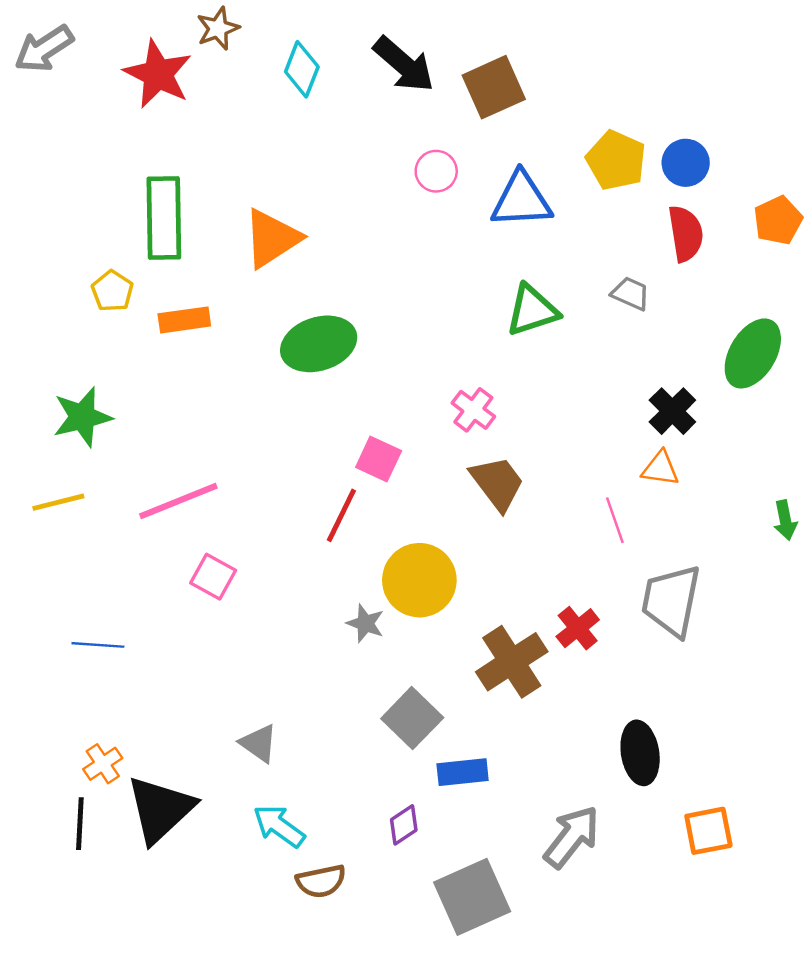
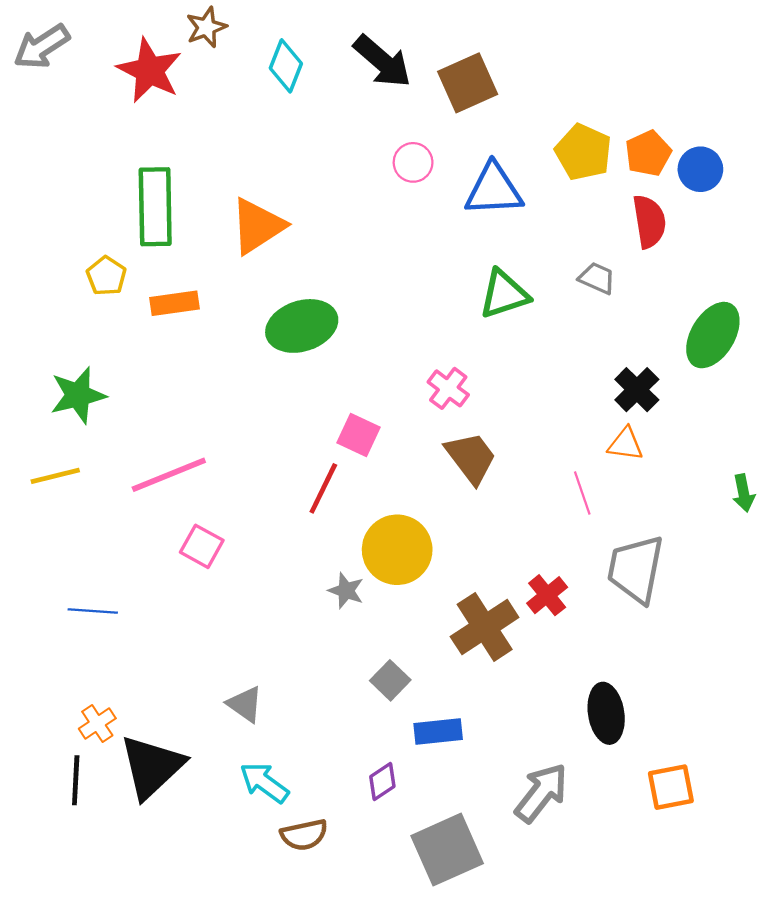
blue circle: (686, 163) -> (700, 169), moved
orange pentagon: (778, 220) -> (648, 153), moved
gray square: (412, 718) -> (390, 680), size x0.7

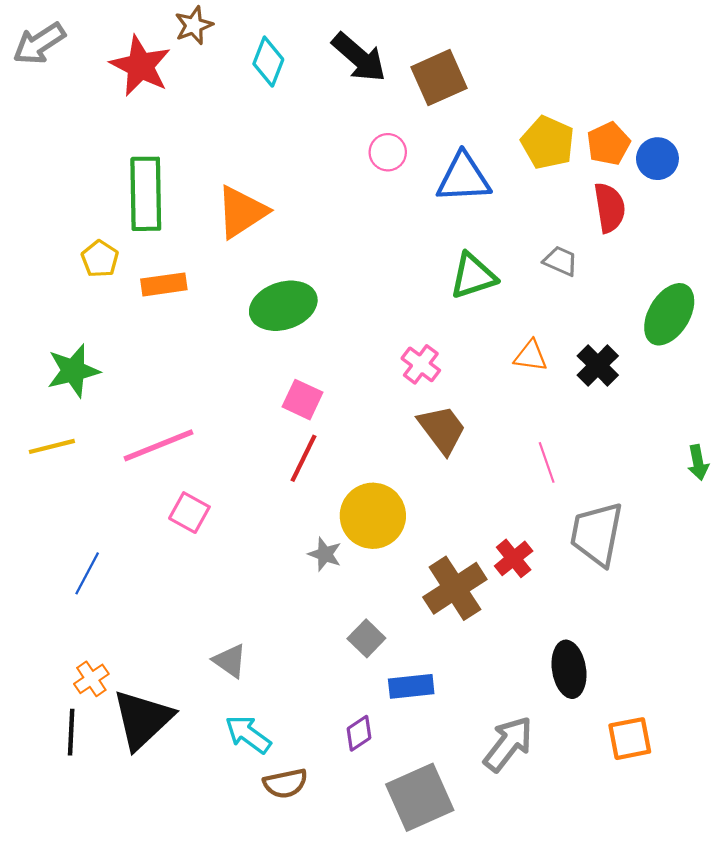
pink square: (359, 435) -> (302, 400), moved
orange triangle: (625, 444) -> (531, 356), moved
blue line: (93, 611) -> (87, 573), turned -66

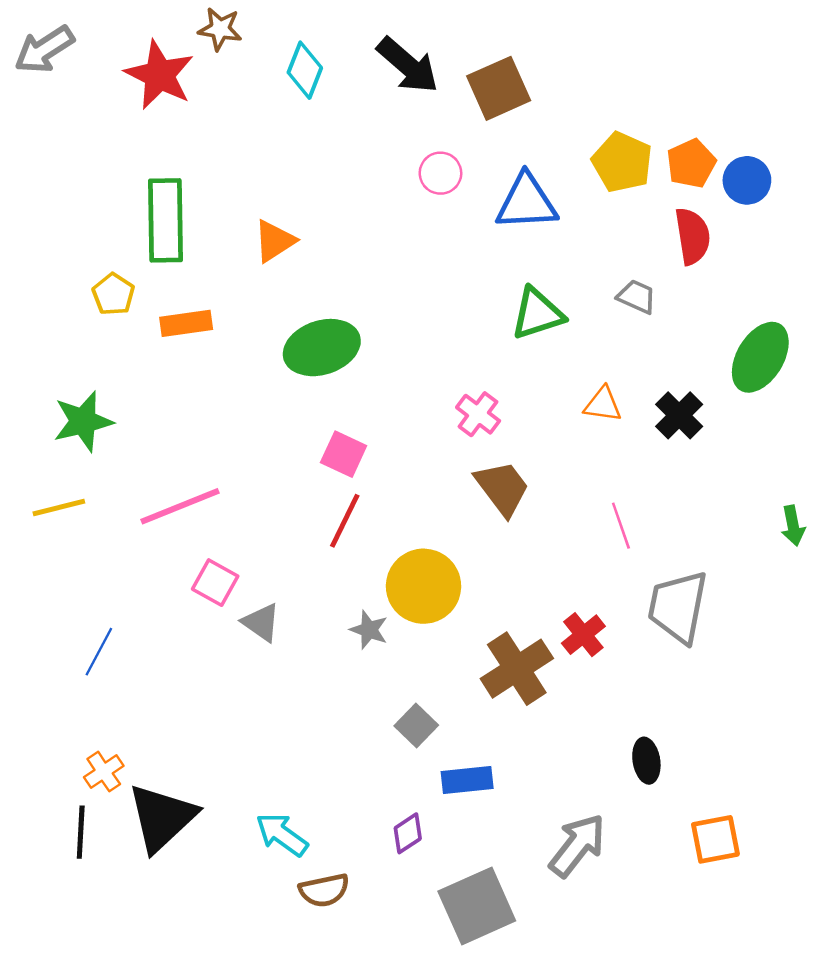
brown star: (194, 25) -> (220, 29), turned 30
orange triangle: (242, 212) -> (275, 241), size x0.7
gray triangle: (230, 661) -> (261, 623), moved
black ellipse: (569, 669) -> (646, 761), size x0.7

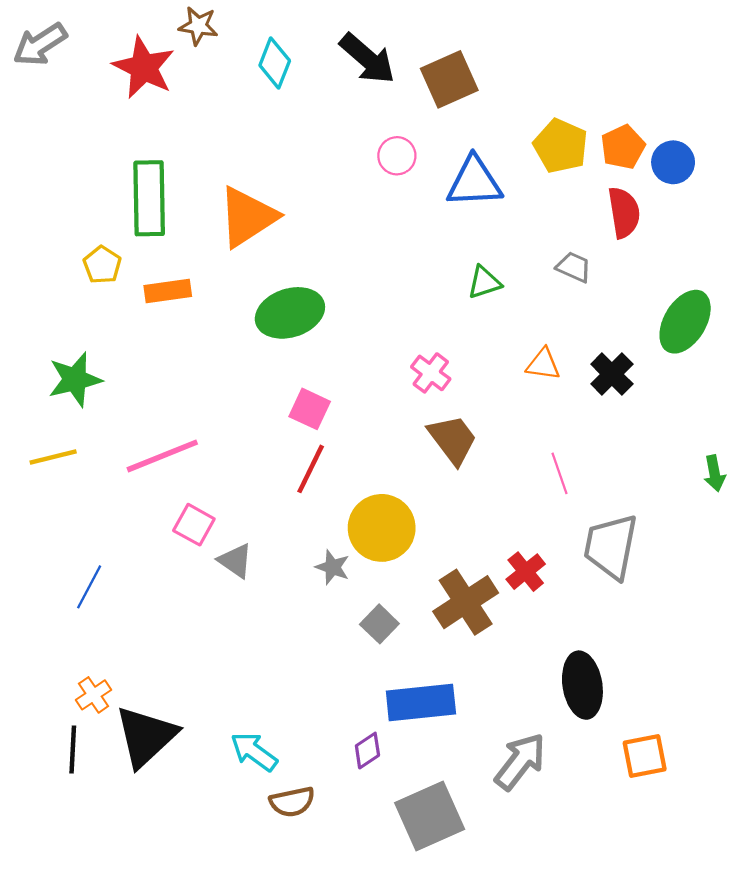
orange triangle: (275, 241) -> (247, 217), size x1.6
green triangle: (537, 314) -> (484, 282), size x0.7
gray square: (416, 726) -> (379, 624), moved
black ellipse: (646, 761) -> (582, 685), size x1.6
blue rectangle: (467, 780) -> (421, 703), size x1.5

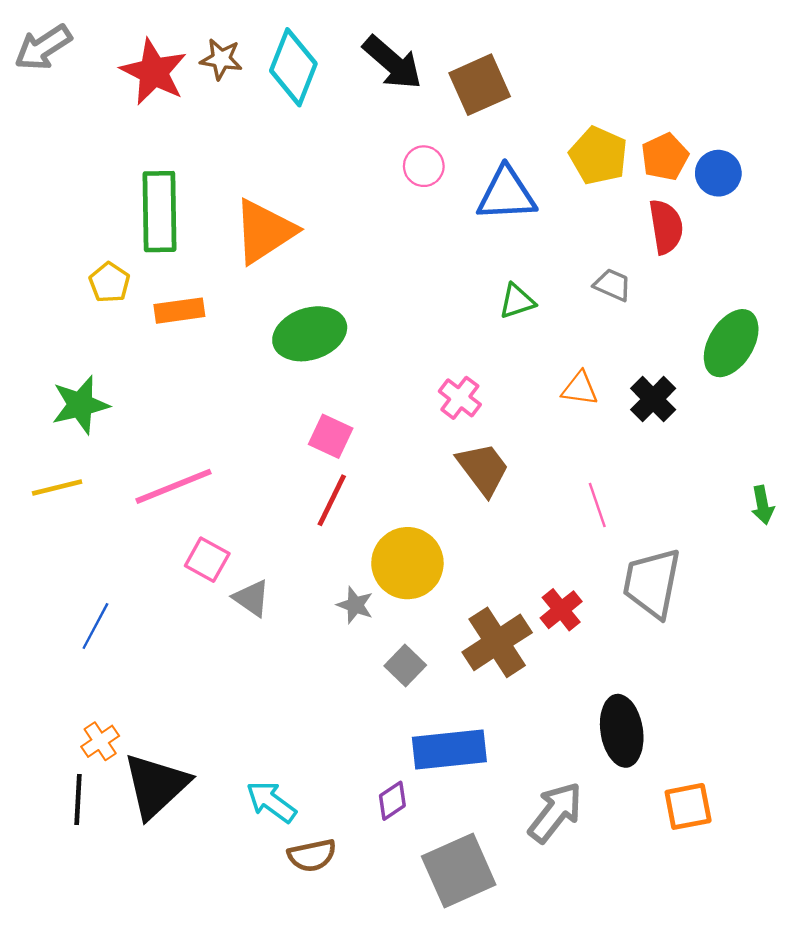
brown star: (198, 26) -> (221, 59), moved
cyan diamond: (275, 63) -> (293, 67), size x1.4

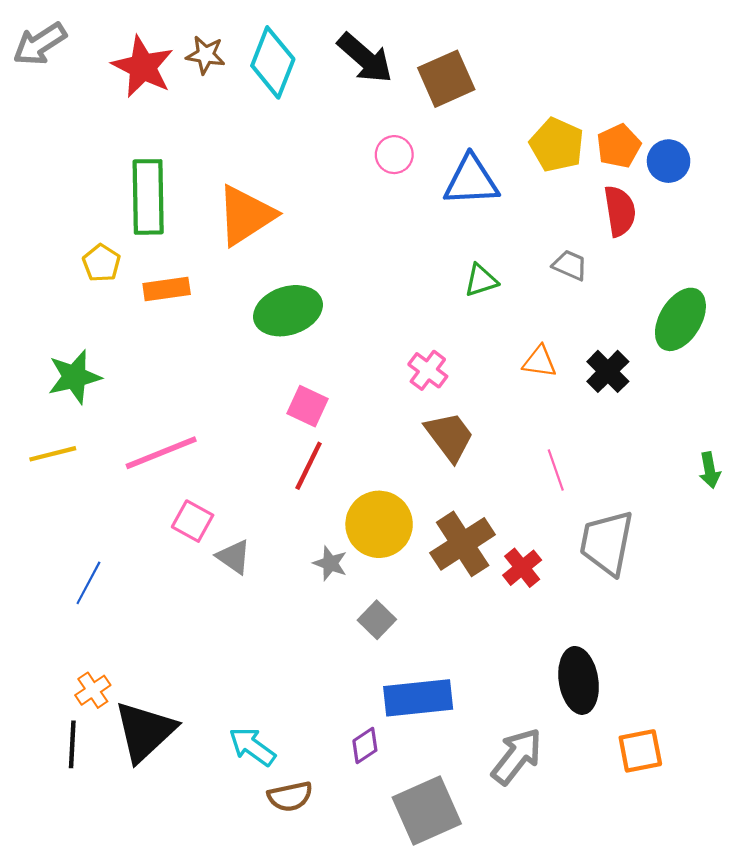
brown cross: (497, 642) -> (463, 544), moved

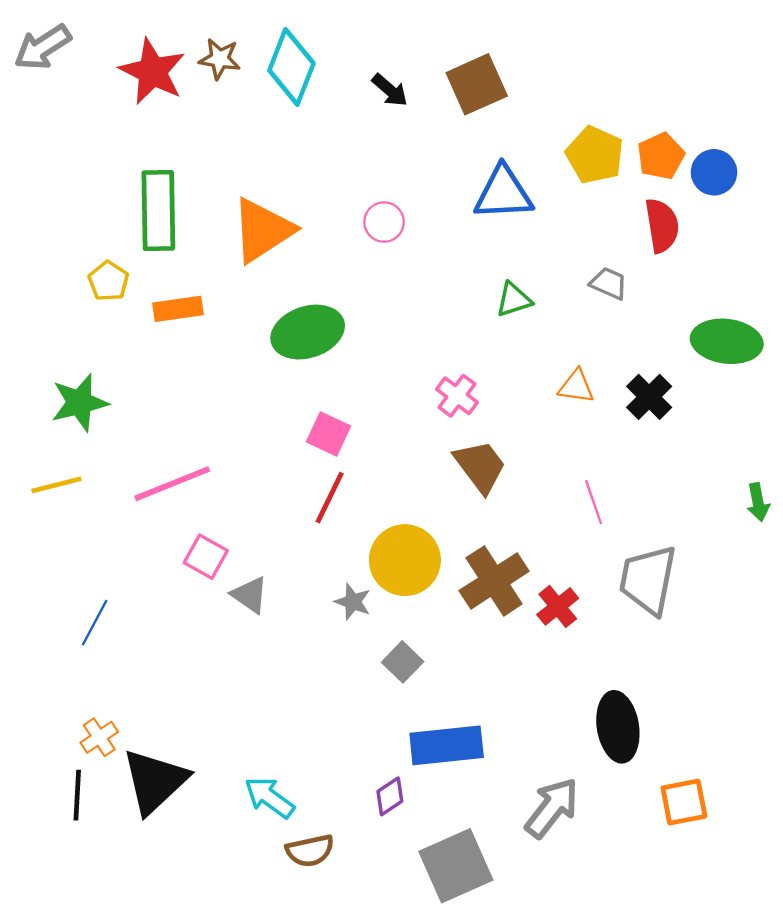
black arrow: (365, 58) -> (390, 90), moved, size x0.6
pink circle: (394, 155) -> (384, 222), moved
green ellipse: (680, 319) -> (727, 341), turned 66

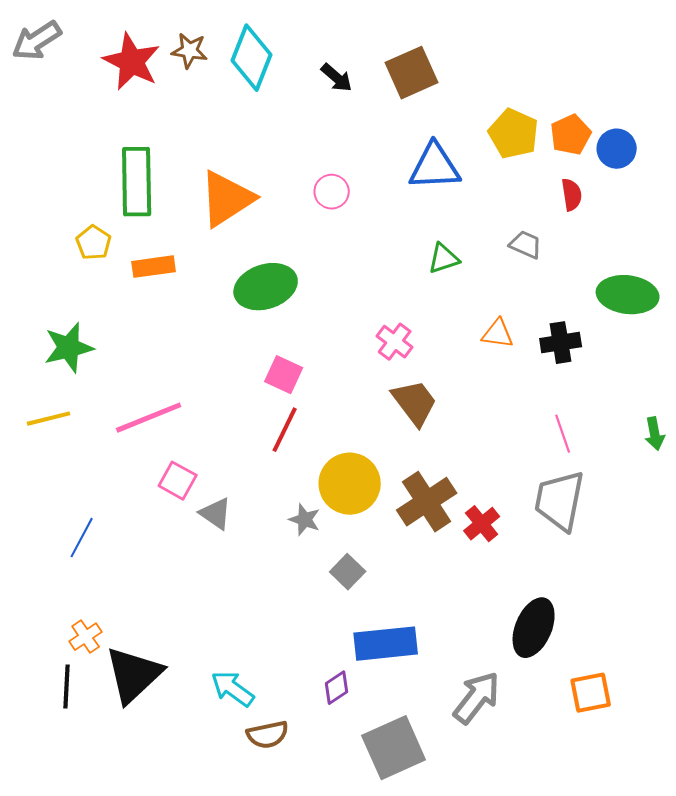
red semicircle: (662, 226) -> (572, 195), size x0.7
black cross: (649, 397) -> (561, 343), turned 36
pink line: (594, 502) -> (563, 434), moved
black ellipse: (618, 727) -> (534, 628), turned 32

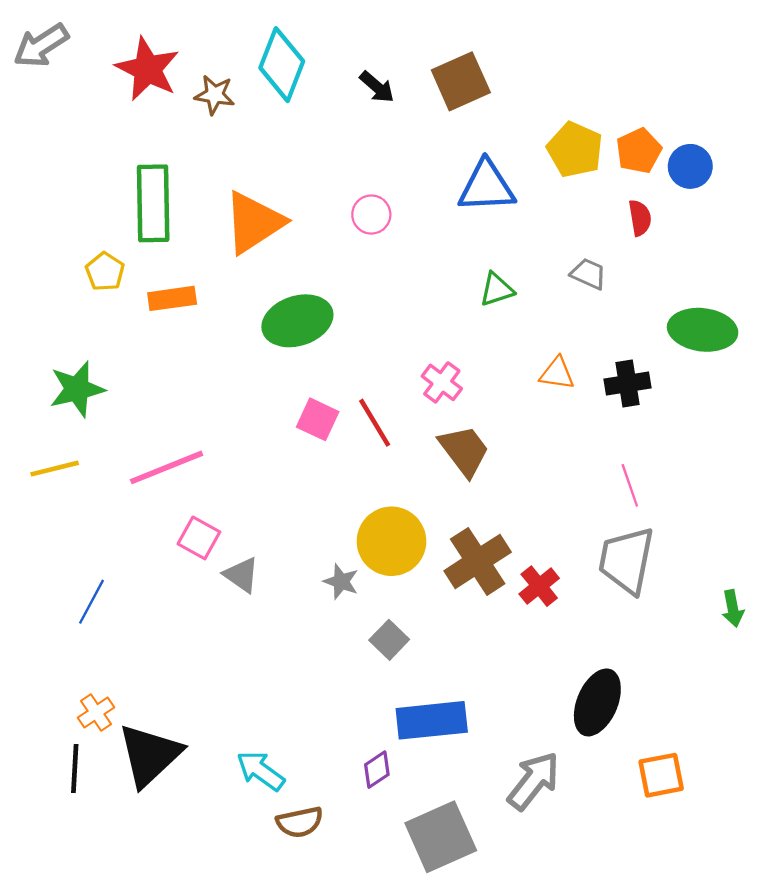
brown star: (190, 51) -> (215, 95), moved
red line: (285, 430) -> (375, 423), moved, turned -57
green arrow: (655, 434) -> (733, 608), moved

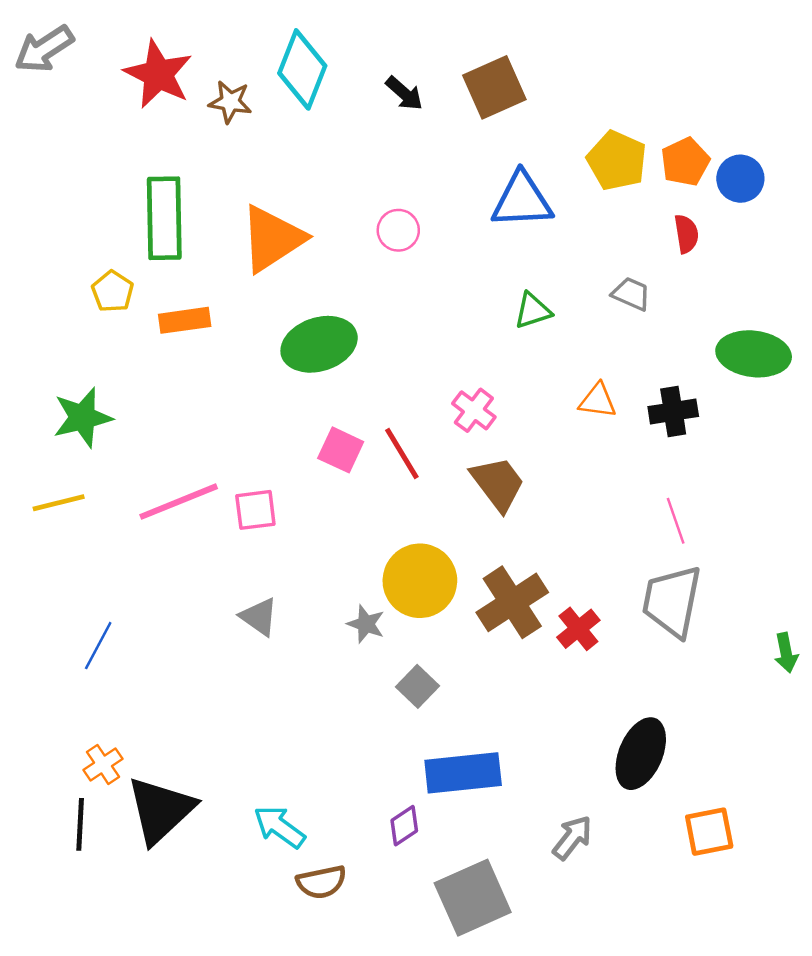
pink square: (199, 538) -> (255, 510), moved, turned -36
gray arrow: (534, 781) -> (572, 838), size x0.7

